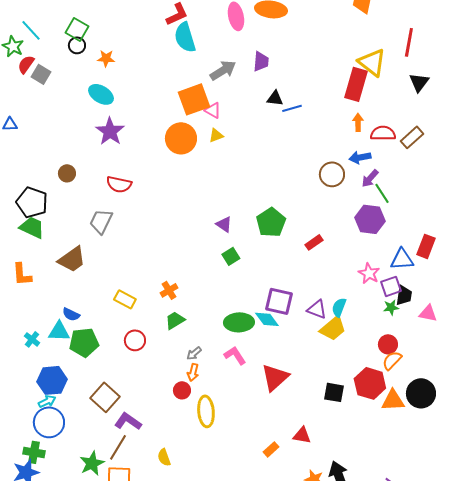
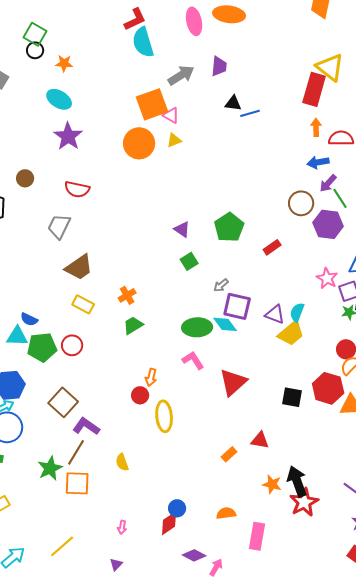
brown circle: (332, 174) -> (301, 203), moved
brown trapezoid: (72, 259) -> (79, 267), moved
red circle: (135, 340) -> (72, 345), moved
gray arrow: (194, 353) -> (221, 285), moved

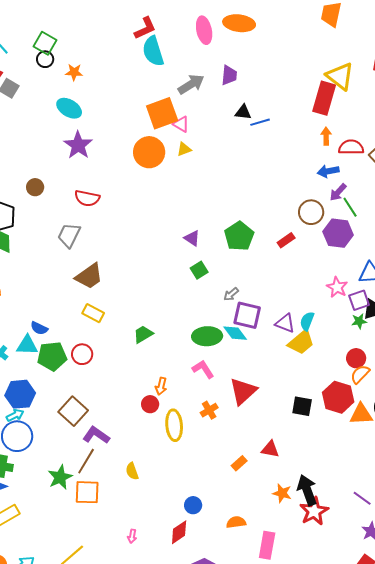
red rectangle: (272, 247) -> (286, 240), moved
orange cross: (127, 295) -> (209, 410), moved
blue circle: (177, 508) -> (193, 505), moved

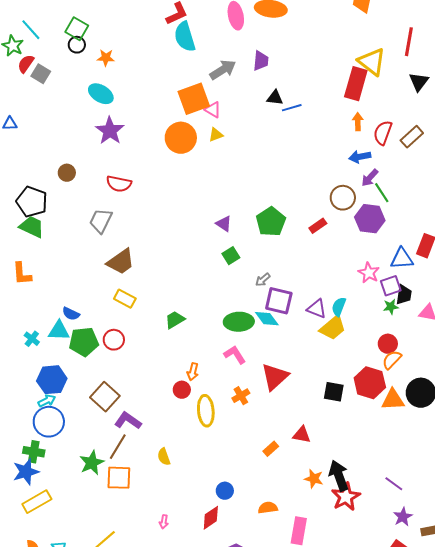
red semicircle: (351, 147) -> (383, 133), turned -70

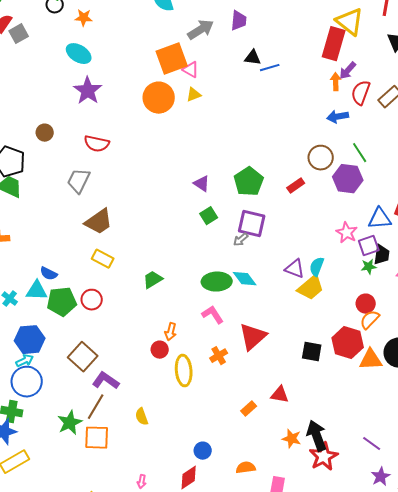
gray square: (41, 74) -> (19, 34), turned 30
purple arrow: (370, 178) -> (348, 71), moved
purple square: (279, 301) -> (252, 224), moved

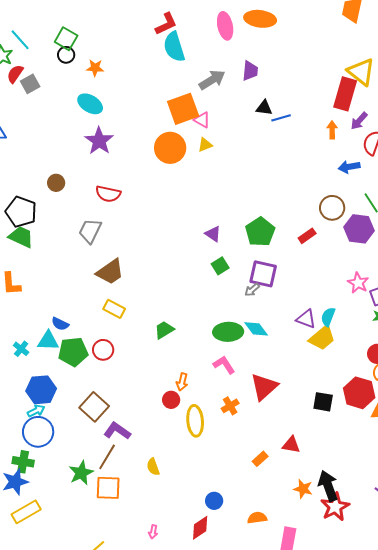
orange arrow: (336, 82) -> (332, 130), moved

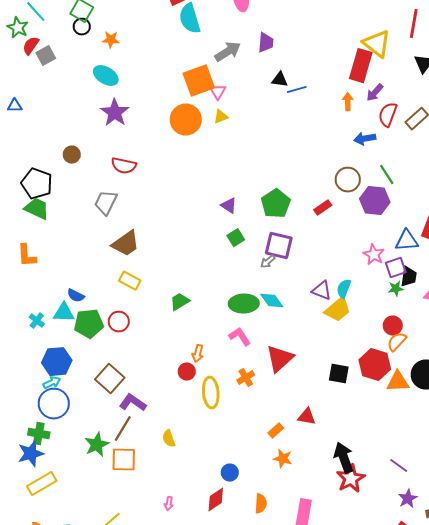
pink triangle: (202, 120) -> (218, 92), turned 30
orange star: (303, 489) -> (283, 459), moved
orange semicircle: (257, 518) -> (261, 504), moved, turned 102

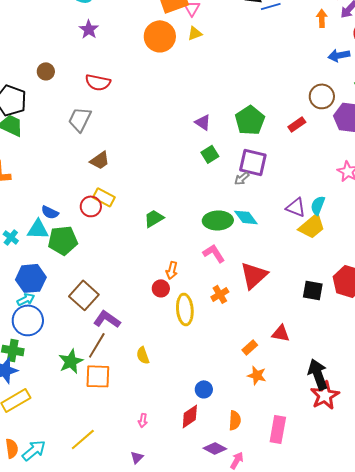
purple star: (115, 113) -> (89, 29), size x0.7
brown trapezoid: (126, 244) -> (100, 160), size x0.7
red circle: (119, 322) -> (91, 206), moved

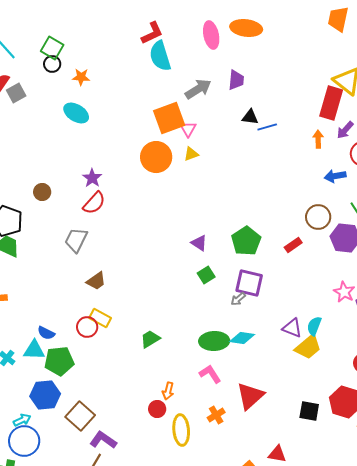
purple star: (89, 29) -> (92, 178), moved
red semicircle: (98, 82) -> (94, 203), turned -60
cyan diamond: (246, 217) -> (242, 338), turned -45
blue hexagon: (31, 278) -> (45, 395), moved

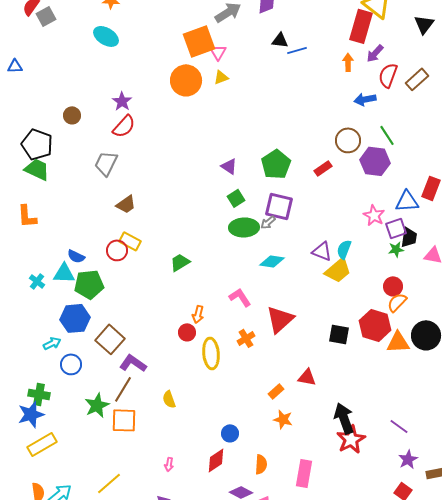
green ellipse: (214, 341) -> (244, 227), moved
blue circle: (24, 441) -> (71, 364), moved, size x0.7

